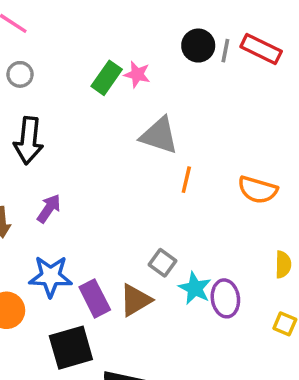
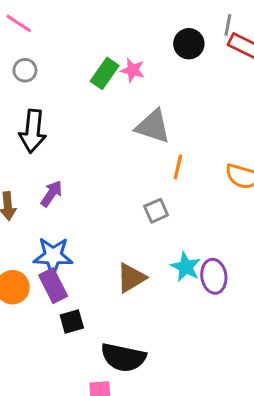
gray line: (225, 51) -> (228, 25), moved
gray square: (163, 263) -> (156, 211), moved, turned 30
purple rectangle: (95, 298) -> (53, 286), moved
black square: (71, 348) -> (72, 322), size x0.6

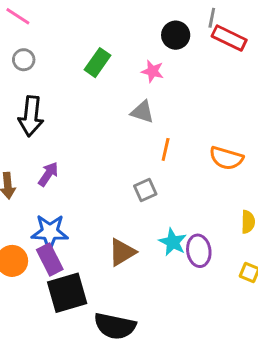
pink star: (133, 70) -> (152, 71), moved
gray triangle: (153, 126) -> (142, 112), size x0.7
black square: (72, 322) -> (67, 293), size x1.8

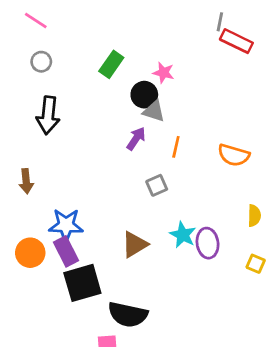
black circle: (176, 35) -> (144, 95), moved
purple arrow: (48, 174) -> (136, 139), moved

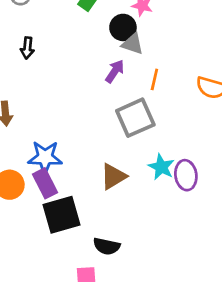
black arrow: (48, 115) -> (27, 48), size x0.6
gray square: (157, 185) -> (135, 118), size x1.8
black semicircle: (128, 315) -> (107, 246), size x0.7

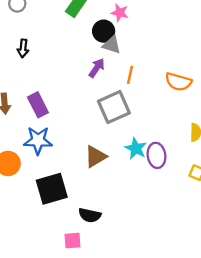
purple rectangle: (45, 183) -> (38, 105), moved

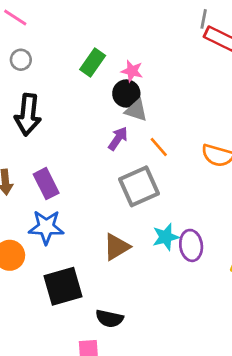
pink star: (120, 13) -> (132, 71), moved
black arrow: (23, 48) -> (28, 115), size x1.8
orange line: (130, 75) -> (159, 147), turned -54
cyan star: (136, 148) -> (166, 237), turned 30

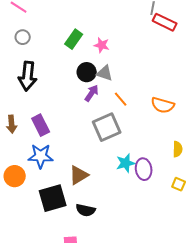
black circle: (126, 93) -> (87, 72), moved
brown triangle: (116, 247) -> (79, 175), moved
black semicircle: (109, 319) -> (86, 210), moved

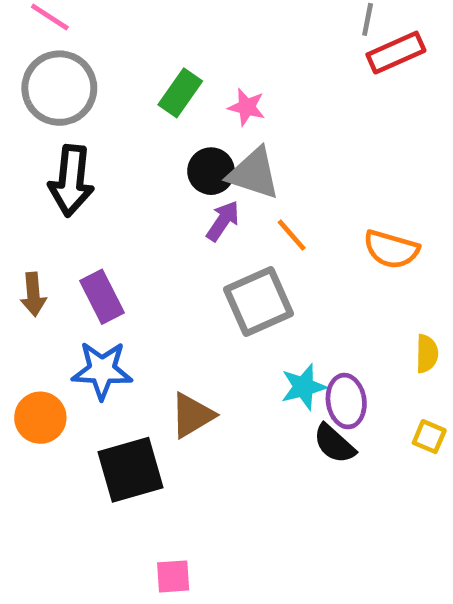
red rectangle: (165, 22) -> (396, 53), turned -50
gray circle: (23, 37) -> (59, 88), size x2.0
gray triangle: (105, 73) -> (254, 173), size x1.4
black semicircle: (86, 210) -> (334, 444), moved, turned 30

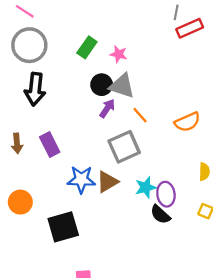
orange semicircle: (391, 249) -> (187, 122), turned -40
blue star: (102, 370) -> (81, 180), moved
brown triangle: (192, 415) -> (107, 182), moved

